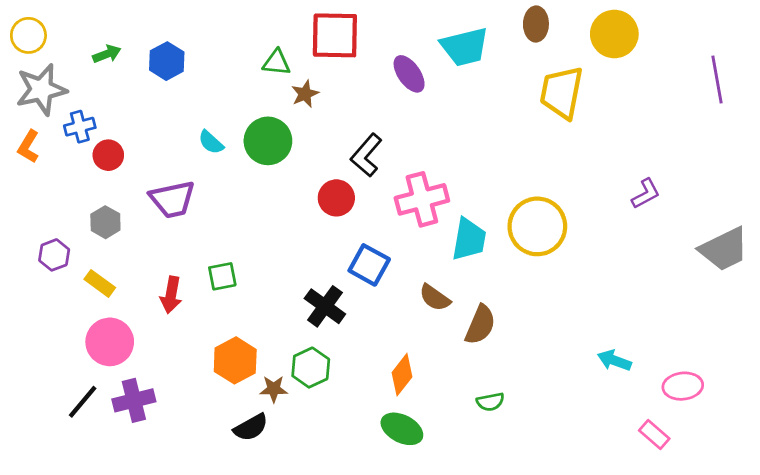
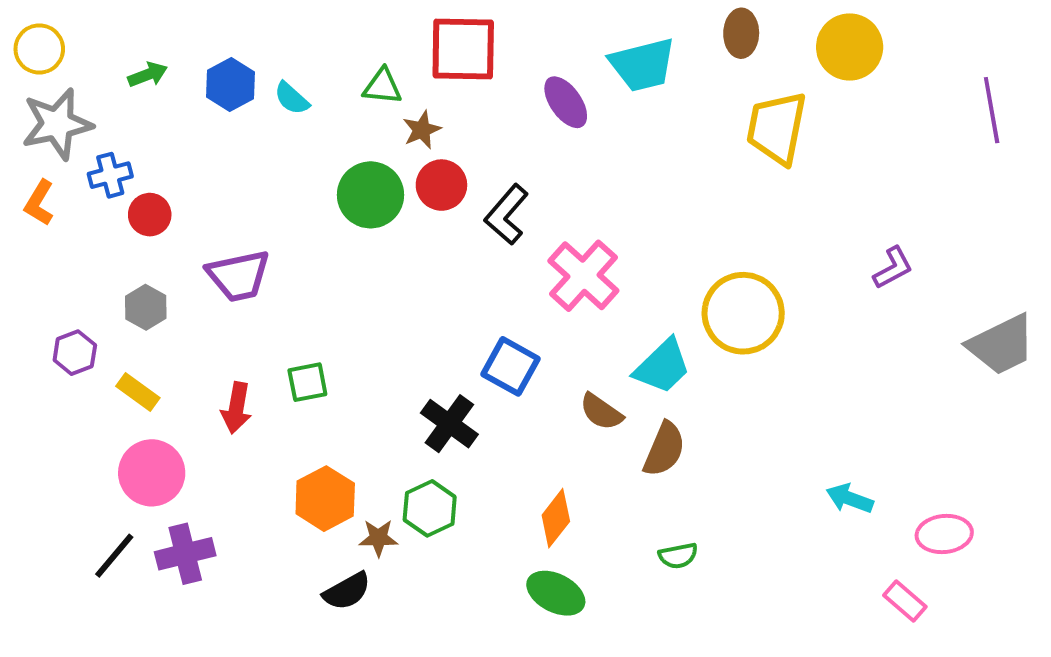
cyan semicircle: (211, 142) -> (292, 98), moved
red circle: (336, 198) -> (441, 185), moved
pink cross: (422, 199) -> (583, 276), turned -33
cyan trapezoid: (469, 239) -> (662, 366), moved, turned 36

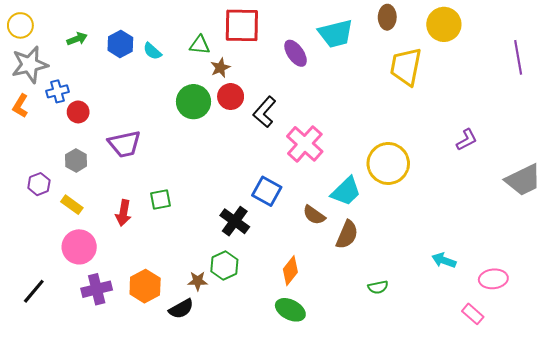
orange hexagon: (325, 499) -> (145, 286), moved
black line: (114, 556) -> (34, 291), moved
green semicircle: (678, 556) -> (378, 287), moved

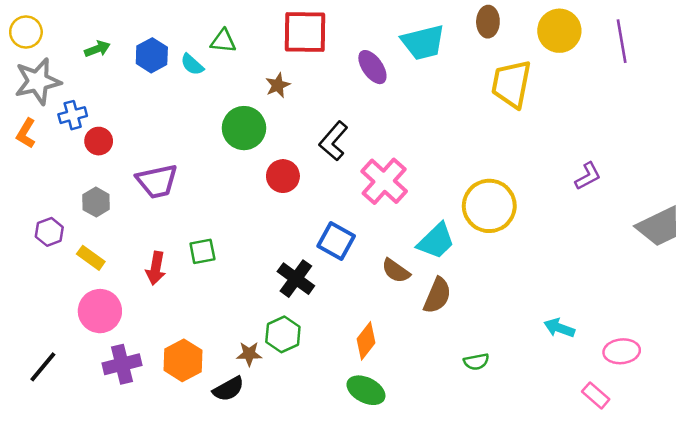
green triangle: (200, 45) -> (223, 41), moved
purple line: (518, 57) -> (622, 41), moved
red circle: (231, 97) -> (283, 176), moved

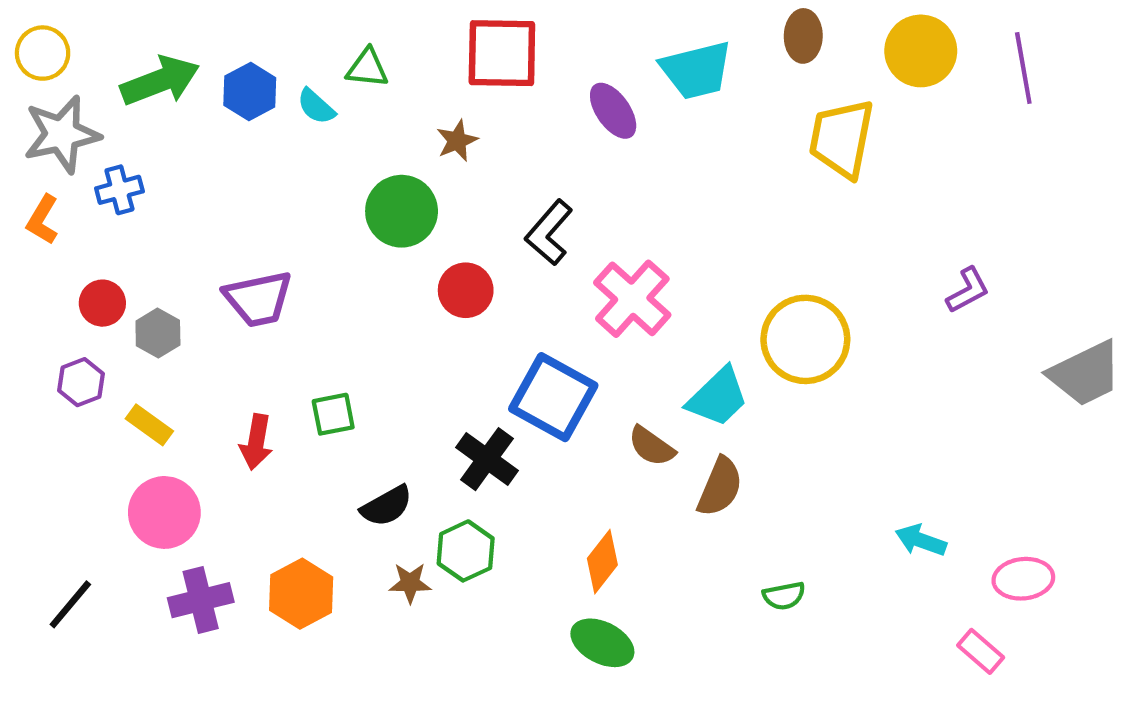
green arrow: (97, 49) -> (160, 81), size x1.8
red circle: (99, 141) -> (102, 303), moved
blue square: (336, 241) -> (553, 397), size x1.4
black semicircle: (228, 389) -> (387, 506), moved

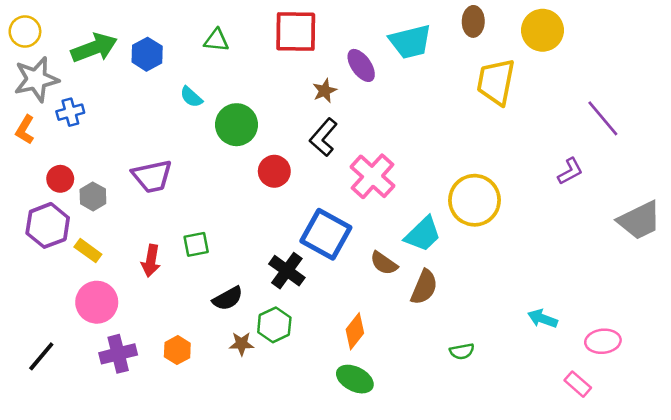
purple line: (1023, 68) -> (603, 118), moved, turned -30
cyan semicircle: (316, 106) -> (191, 97), moved
brown star: (457, 141) -> (325, 91), moved
purple hexagon: (81, 382) -> (48, 225), size x1.6
orange hexagon: (301, 594) -> (177, 350), size x0.7

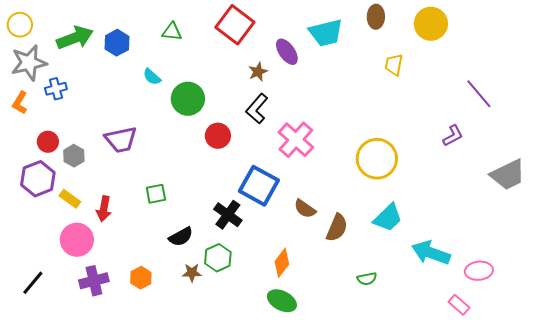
red square: (296, 31) -> (235, 25), turned 36
yellow trapezoid: (496, 82) -> (394, 65), size x0.6
cyan trapezoid: (423, 234) -> (388, 218), moved
red arrow: (151, 261) -> (104, 209), moved
cyan arrow: (542, 319) -> (431, 253), size x1.6

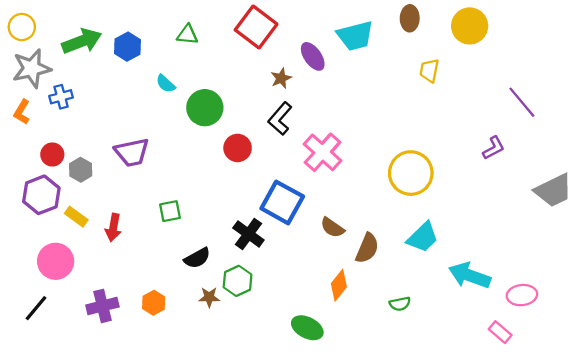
pink circle: (77, 240) -> (56, 261), moved
orange diamond: (282, 263) -> (339, 285), moved

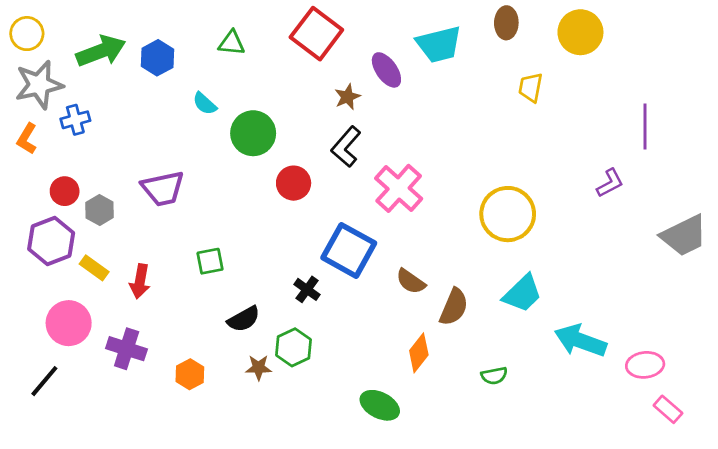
purple line: (522, 102) -> (645, 126), turned 40
black cross: (248, 234) -> (307, 289), size x0.7
purple cross: (102, 306) -> (127, 349), moved, turned 32
pink rectangle: (500, 332) -> (668, 409), moved

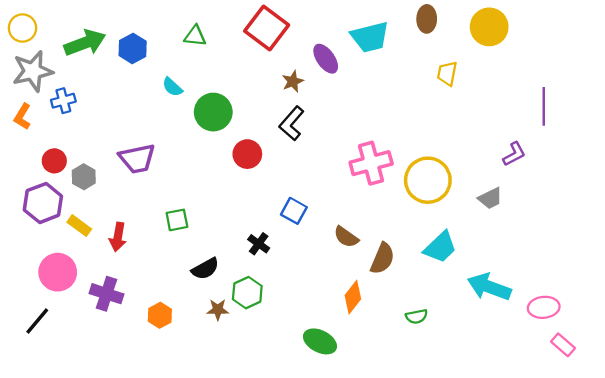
pink cross: (399, 188) -> (371, 163), moved, turned 33
gray trapezoid: (684, 236) -> (490, 198), moved, size x0.6
blue square: (349, 250) -> (294, 211), size x0.6

